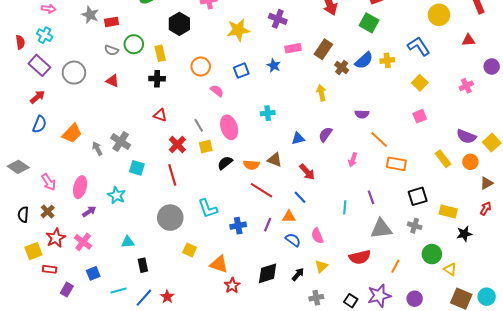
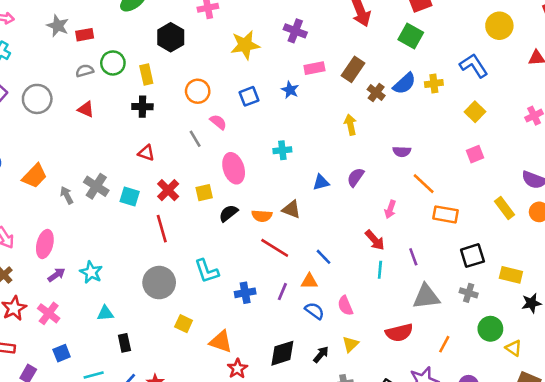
gray semicircle: (111, 50) -> (85, 71), turned 144
gray line: (199, 125) -> (195, 139), moved
cyan square: (137, 168) -> (130, 197), moved
red arrow: (307, 172) -> (375, 240), moved
cyan star: (117, 195) -> (91, 272), moved

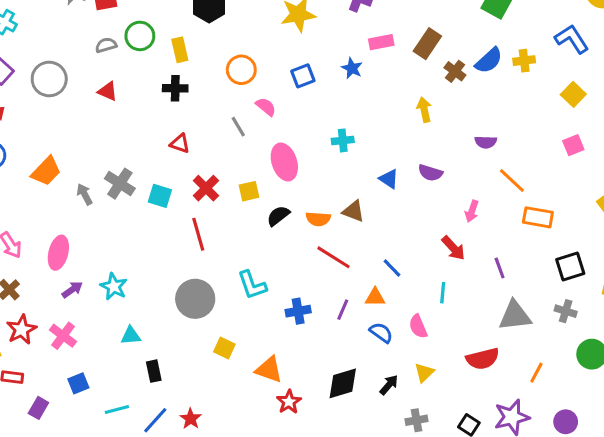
purple semicircle: (356, 177) -> (430, 173), turned -108
blue triangle: (321, 182) -> (389, 179), turned 48
cyan line: (380, 270) -> (443, 293), moved

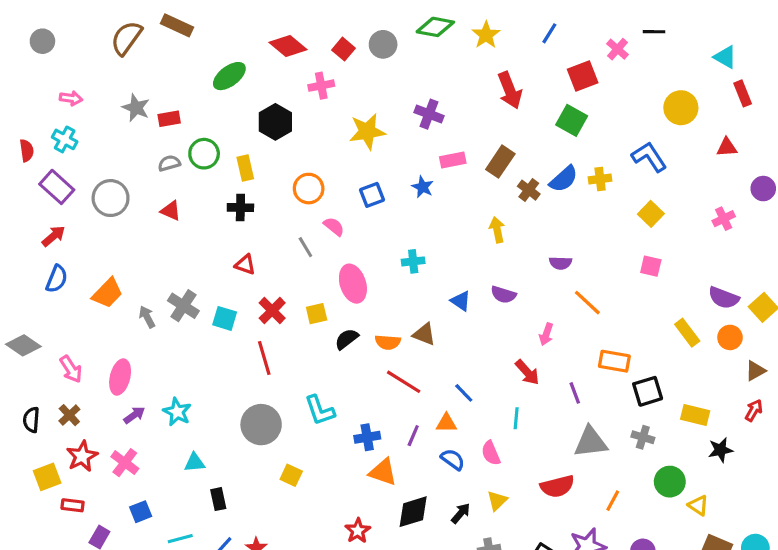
pink square: (573, 145) -> (651, 266), turned 35
orange rectangle: (538, 217) -> (614, 361), moved
orange triangle: (269, 370) -> (383, 472), moved

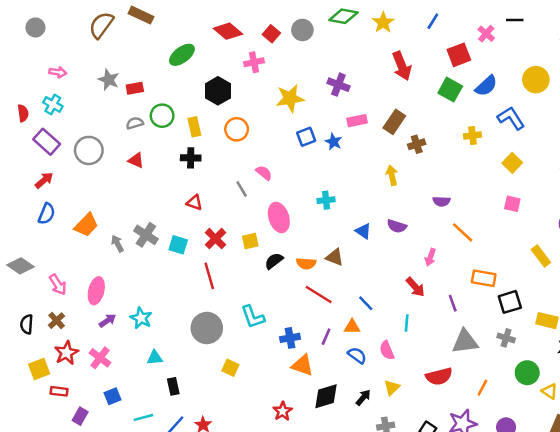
blue semicircle: (564, 179) -> (486, 86), moved
orange circle: (309, 189) -> (237, 129), moved
brown cross: (529, 190) -> (417, 144), turned 35
blue square: (372, 195) -> (306, 137), moved

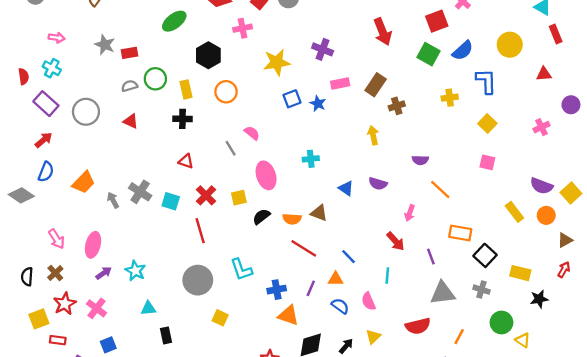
blue L-shape: (511, 118) -> (486, 81), turned 32
gray diamond: (21, 266) -> (21, 195), moved
black square: (510, 302) -> (485, 255), turned -30

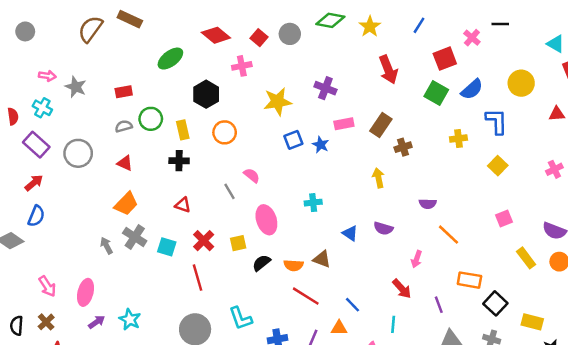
gray star: (105, 45) -> (76, 87), moved
pink square: (487, 162) -> (504, 219), moved, turned -35
orange trapezoid: (84, 182) -> (126, 204), moved

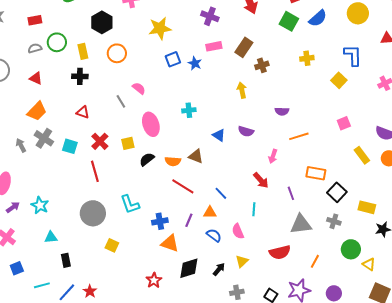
purple cross: (325, 88) -> (210, 16), moved
blue L-shape: (497, 121) -> (353, 55), moved
orange line: (449, 235) -> (299, 136), turned -60

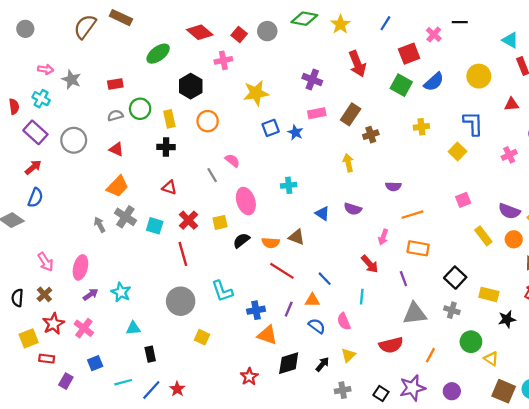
orange rectangle: (316, 173) -> (418, 248), moved

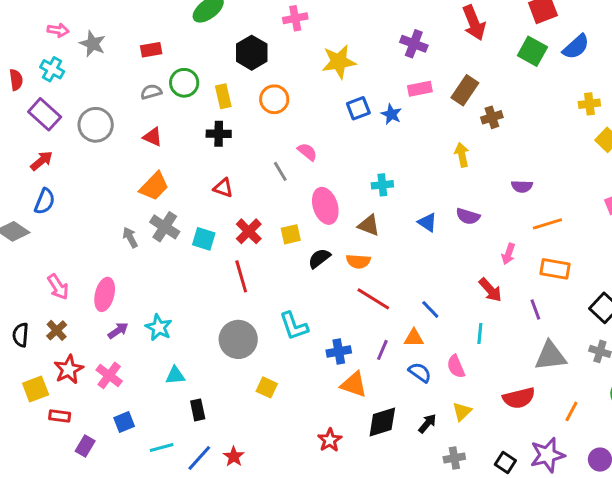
yellow cross: (421, 127) -> (589, 104), moved
brown triangle: (297, 237) -> (369, 225), moved

